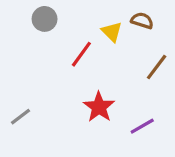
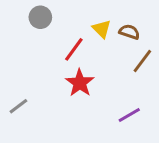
brown semicircle: (142, 21) -> (129, 32), moved
red star: (99, 107) -> (80, 83), moved

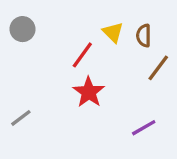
gray circle: (40, 17) -> (22, 29), moved
brown semicircle: (129, 32) -> (144, 36), turned -108

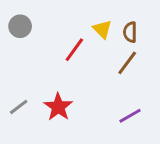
brown line: (158, 68) -> (127, 63), moved
red star: (89, 92) -> (58, 107), moved

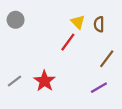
red line: (74, 50) -> (68, 42), moved
brown line: (127, 63) -> (107, 59), moved

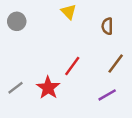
yellow triangle: (78, 22) -> (69, 12), moved
red line: (68, 42) -> (72, 66), moved

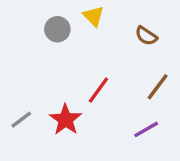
gray circle: (17, 21) -> (57, 29), moved
brown semicircle: (107, 26) -> (146, 36), turned -56

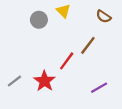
brown semicircle: (146, 36) -> (103, 16), moved
brown line: (158, 87) -> (88, 45), moved

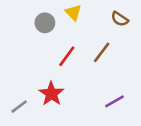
red line: (67, 61) -> (67, 56), moved
gray line: (14, 81) -> (19, 107), moved

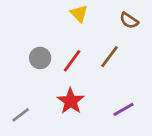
gray circle: (45, 23) -> (40, 58), moved
red star: (51, 94) -> (71, 101), moved

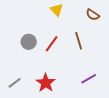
brown line: (110, 57) -> (79, 41), turned -54
red star: (71, 101) -> (46, 83), moved

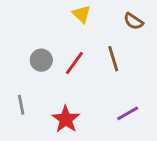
gray line: (15, 83) -> (21, 105), moved, turned -64

